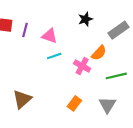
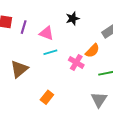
black star: (85, 19) -> (73, 18), moved
brown triangle: (22, 99) -> (19, 69), moved
orange rectangle: (74, 103) -> (47, 97), moved

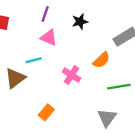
purple line: (24, 27) -> (45, 14), moved
cyan line: (50, 52) -> (34, 60), moved
pink cross: (76, 62) -> (71, 75), moved

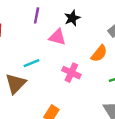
pink triangle: (49, 38) -> (57, 37), moved

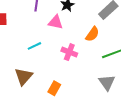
brown triangle: (16, 84) -> (24, 76), moved

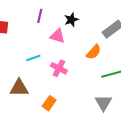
pink cross: (69, 52) -> (59, 68), moved
brown triangle: (24, 76) -> (19, 88), turned 42

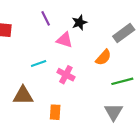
purple line: (40, 16) -> (46, 18), turned -40
orange rectangle: (49, 103) -> (55, 112), turned -32

